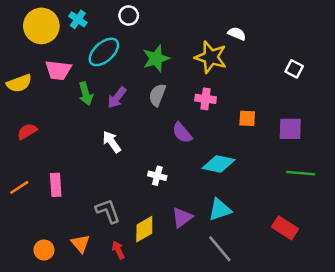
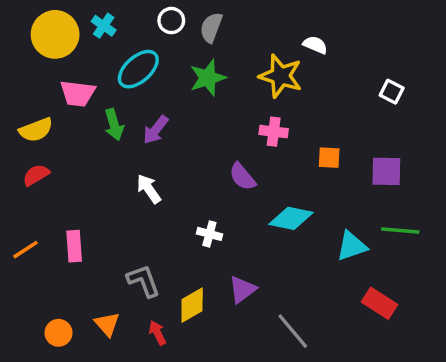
yellow semicircle: (19, 83) -> (36, 130), moved
gray semicircle: (157, 95) -> (211, 27), moved
cyan triangle: (220, 210) -> (352, 246), moved

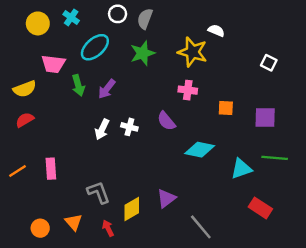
yellow circle: (55, 34) -> (38, 23), size x0.7
white arrow: (149, 189) -> (102, 129), turned -120
white cross: (209, 234) -> (129, 127), moved

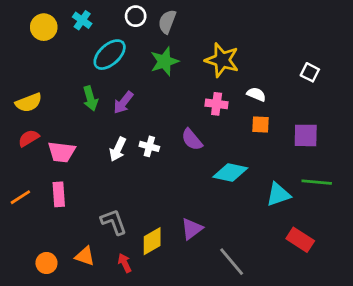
white semicircle: (216, 31) -> (256, 94), moved
pink trapezoid: (53, 64) -> (62, 152), moved
orange triangle: (73, 222) -> (85, 256), turned -30

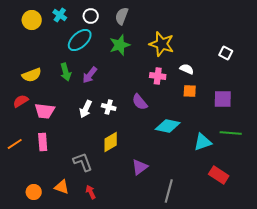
white circle: (136, 16) -> (91, 16), moved
yellow semicircle: (29, 103) -> (32, 75), moved
yellow diamond: (152, 241) -> (111, 142), moved
gray line: (232, 262) -> (169, 191), turned 55

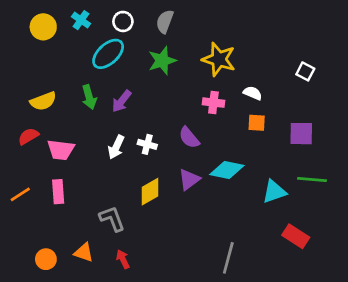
purple triangle: (140, 167) -> (189, 179), moved

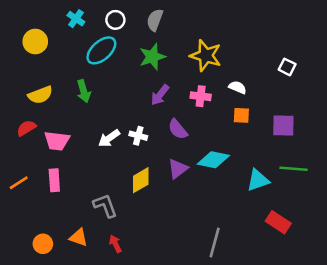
yellow circle: (43, 27) -> (35, 42), moved
purple arrow: (122, 101) -> (160, 95), moved
white arrow: (116, 147) -> (109, 138), turned 30

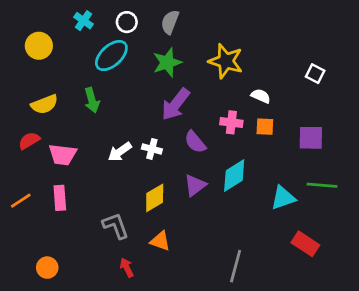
purple arrow: (160, 95) -> (176, 104), size x1.4
pink cross: (201, 96) -> (231, 122), moved
cyan diamond: (213, 160) -> (234, 175), turned -44
orange triangle: (78, 237) -> (160, 241), moved

